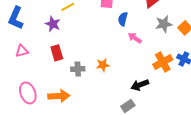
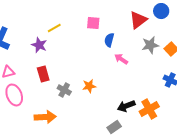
orange cross: (163, 62) -> (149, 109), moved
gray cross: (78, 69) -> (64, 90), turned 32
pink ellipse: (28, 93) -> (14, 95), moved

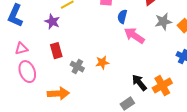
pink arrow: (121, 59) -> (134, 36), size x1.5
black arrow: (126, 106) -> (139, 83), turned 72

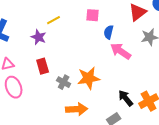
orange star: (102, 63) -> (89, 78), size x1.6
orange arrow: (58, 94) -> (77, 109), moved

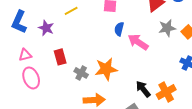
blue semicircle: (109, 32) -> (119, 29), moved
purple star: (39, 37) -> (46, 28), moved

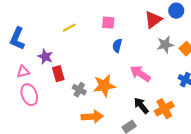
purple star: (46, 28) -> (45, 57), moved
pink arrow: (138, 42) -> (140, 74), moved

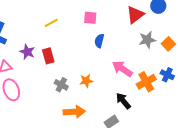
red rectangle: (58, 74) -> (48, 56), moved
orange star: (104, 86) -> (86, 81), size x0.6
orange cross: (164, 109) -> (146, 82), moved

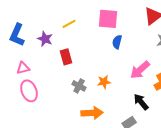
pink square: (90, 18) -> (108, 19), size x1.5
purple star: (27, 52) -> (45, 39), moved
pink arrow: (122, 69) -> (140, 70), turned -75

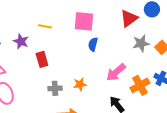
yellow line: (69, 24) -> (45, 26), turned 40
gray cross: (79, 86) -> (55, 88), turned -32

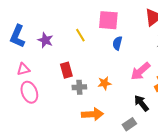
yellow line: (45, 26) -> (80, 35), moved, turned 48
red rectangle: (42, 59) -> (66, 70), moved

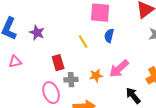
yellow line: (80, 35) -> (83, 42), moved
pink arrow: (140, 71) -> (119, 69), moved
pink ellipse: (29, 92) -> (51, 93), moved

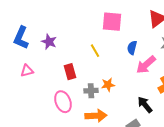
blue semicircle: (109, 36) -> (132, 48), moved
pink arrow: (119, 69) -> (146, 65), moved
gray cross: (71, 80) -> (91, 91), moved

